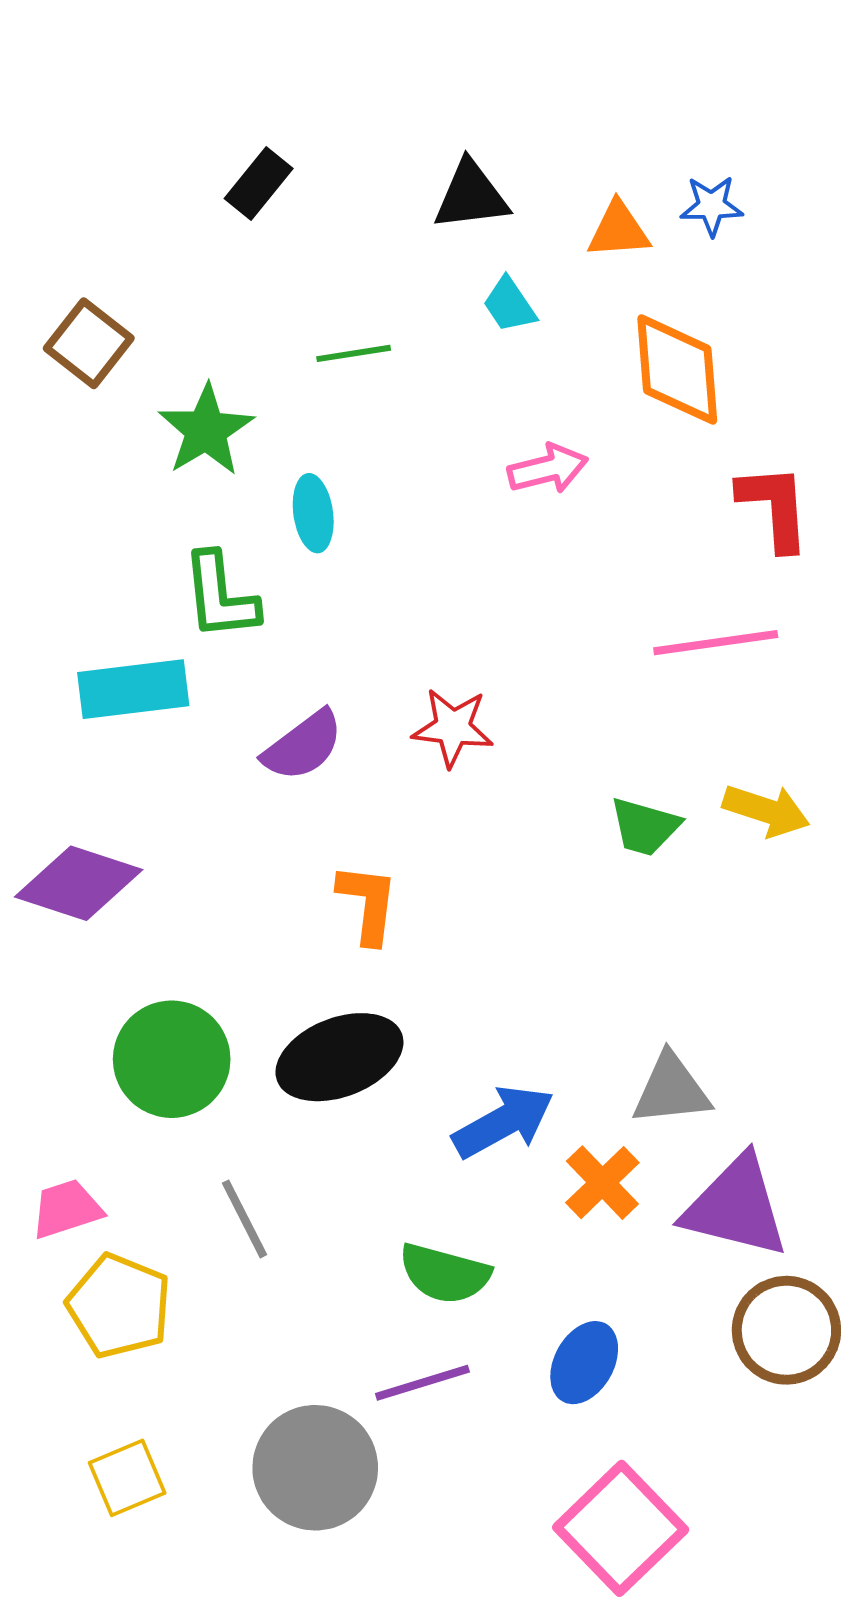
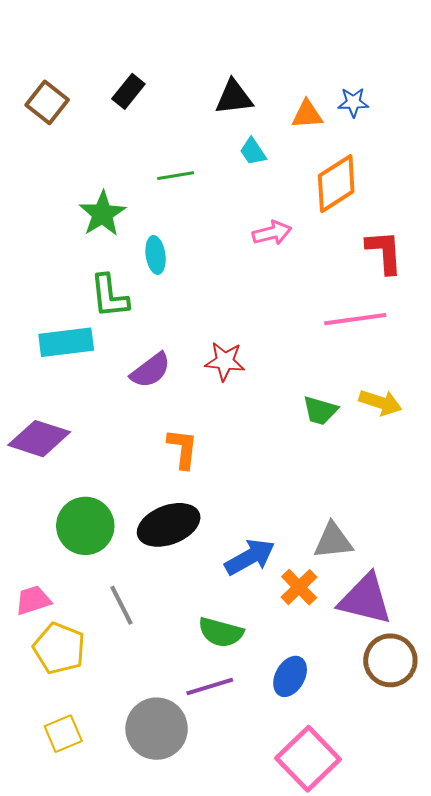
brown square: (89, 343) -> (47, 102), moved
orange diamond: (677, 370) -> (336, 184), turned 62

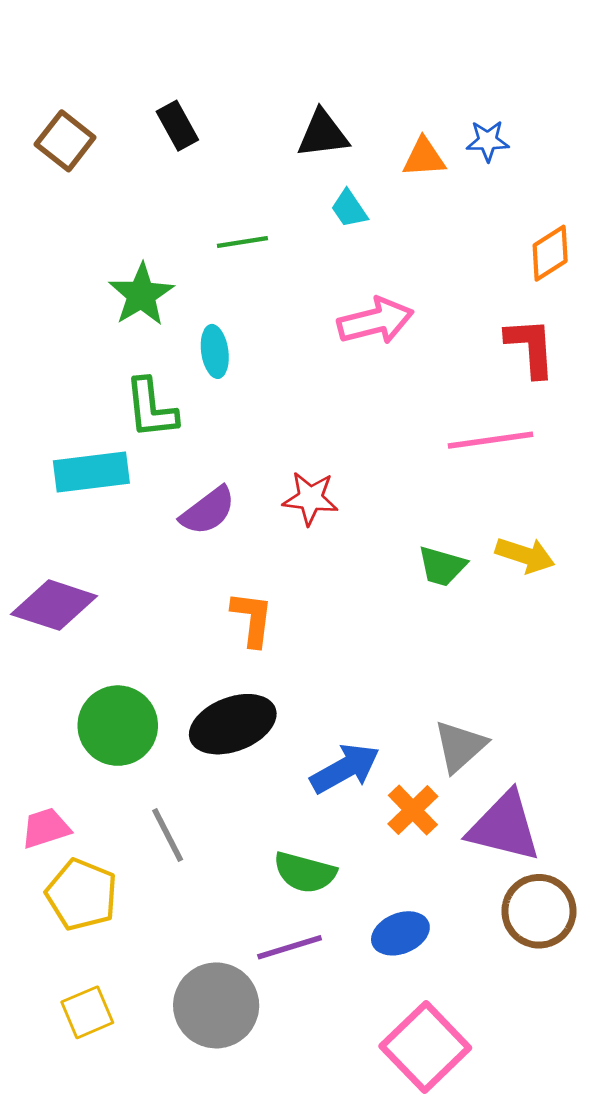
black rectangle: (128, 91) -> (177, 126), turned -68
orange diamond: (336, 184) -> (550, 253), moved, size x0.7
pink arrow: (272, 233) -> (375, 321), size x1.4
gray triangle: (333, 541) -> (460, 746), turned -36
blue ellipse: (290, 676) -> (400, 933), turned 39

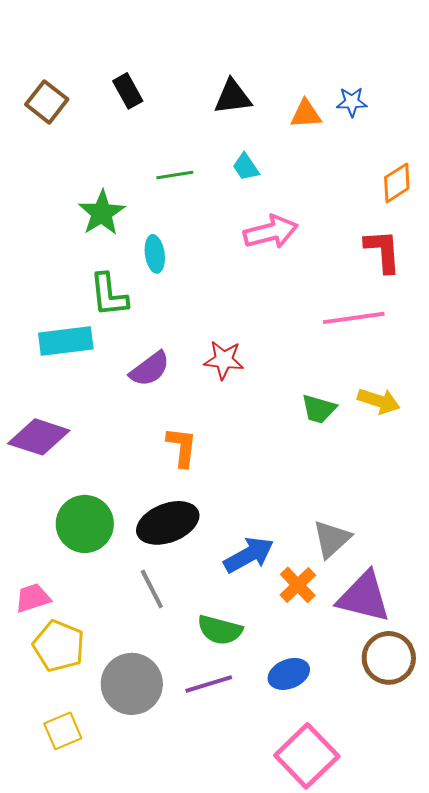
cyan trapezoid: (349, 209) -> (246, 167), moved
gray line: (168, 835) -> (152, 589), moved
gray circle: (216, 1005) -> (132, 684), moved

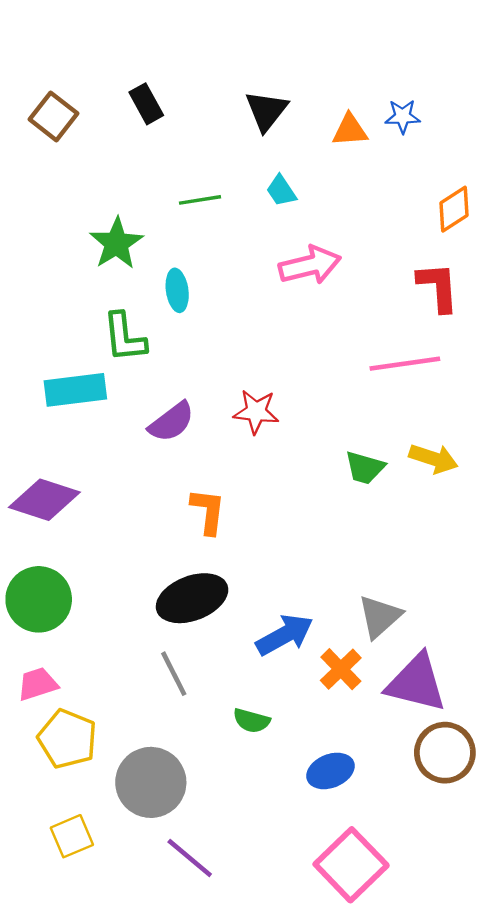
black triangle: (233, 97) -> (266, 111), turned -45
green circle: (85, 524) -> (39, 599), moved
green semicircle: (220, 630) -> (252, 721), size x0.7
purple line: (209, 684) -> (190, 858), moved, turned 57

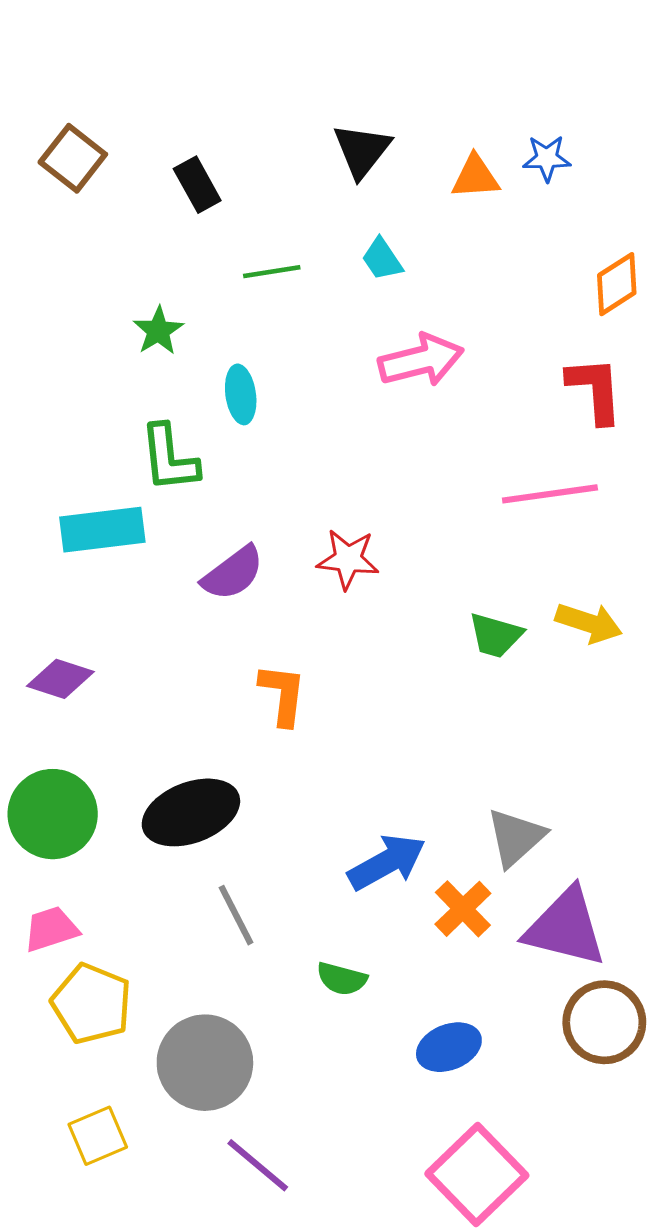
black rectangle: (146, 104) -> (197, 185), moved
green star: (117, 243) -> (158, 331), size x0.7
purple diamond: (44, 500) -> (60, 679), size x0.7
black ellipse: (192, 598) -> (191, 812), moved

